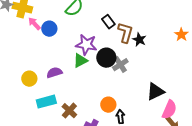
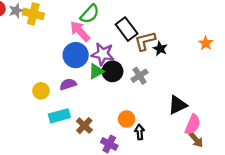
black rectangle: (108, 22) -> (127, 29), size x1.5
pink arrow: (34, 24) -> (80, 31), moved, size x1.5
blue circle: (49, 29) -> (76, 55), moved, size x1.5
brown L-shape: (125, 33) -> (145, 41), turned -120
black circle: (106, 58) -> (112, 71), moved

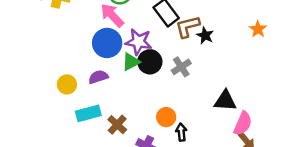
black triangle: (177, 105) -> (225, 101), turned 30

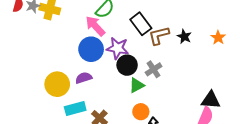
black star: (205, 35) -> (184, 37), moved
green triangle: (131, 62) -> (137, 85), moved
yellow circle: (67, 84) -> (57, 84), size x1.5
black triangle: (225, 101) -> (211, 100), moved

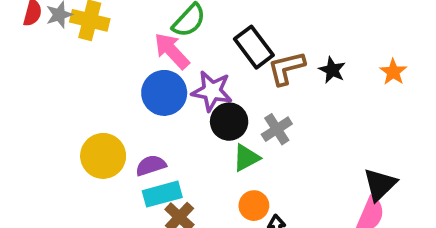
purple semicircle: (84, 78) -> (151, 165), moved
black triangle: (211, 100) -> (380, 185), turned -48
cyan rectangle: (75, 109) -> (162, 194), moved

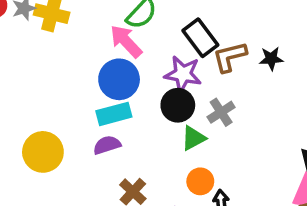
black star: (332, 70) -> (271, 59), turned -30
purple star: (212, 91) -> (183, 74), moved
yellow circle: (103, 156) -> (43, 152), moved
cyan rectangle: (162, 194) -> (114, 114), moved

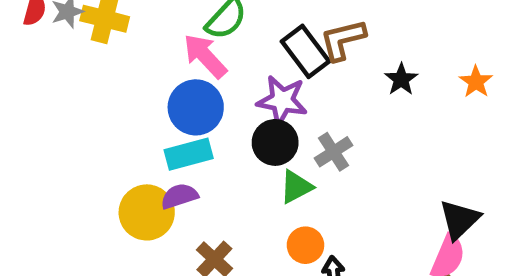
brown L-shape: (230, 57) -> (343, 40), moved
black star: (271, 59) -> (401, 79), turned -30
yellow circle: (43, 152) -> (147, 212), moved

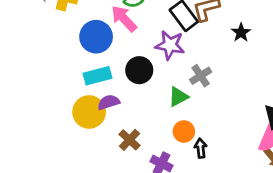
blue circle: (196, 107) -> (96, 37), moved
black circle: (275, 142) -> (139, 70), moved
cyan rectangle: (189, 154) -> (97, 76), moved

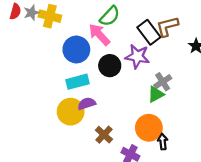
black circle: (139, 70) -> (110, 66), moved
green triangle: (178, 97) -> (156, 94), moved
orange circle: (184, 131) -> (149, 128), size x1.5

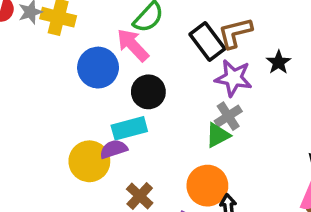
purple star: (137, 56) -> (233, 78), moved
cyan rectangle: (77, 82) -> (129, 128), moved

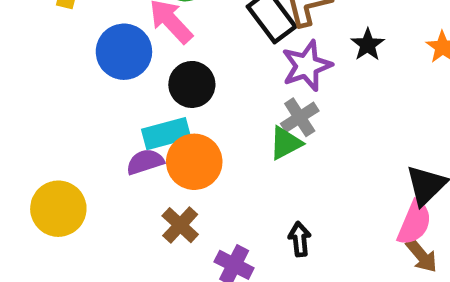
purple star: (233, 78) -> (307, 66), turned -30
yellow circle: (89, 161) -> (58, 209), moved
orange circle: (207, 186) -> (194, 162), moved

